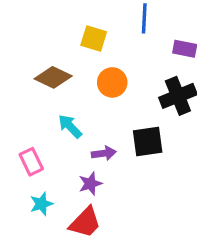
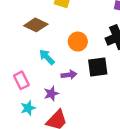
orange circle: (112, 82) -> (78, 42), moved
purple star: (90, 184) -> (51, 94), moved

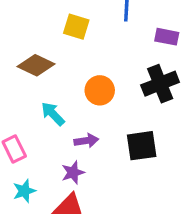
black square: (98, 67) -> (142, 146), moved
purple star: (51, 94) -> (73, 172), moved

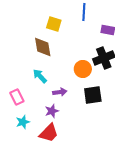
brown diamond: (36, 65) -> (43, 47), moved, turned 55
orange circle: (100, 90) -> (83, 69), moved

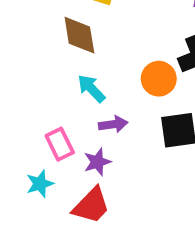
cyan arrow: (40, 76) -> (91, 89), moved
pink rectangle: (17, 97) -> (60, 144), moved

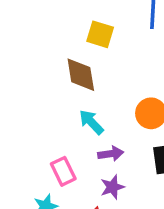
purple star: (97, 162) -> (112, 187), moved

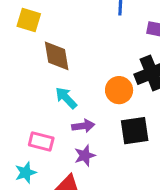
yellow square: (100, 34) -> (29, 20), moved
pink rectangle: (63, 171) -> (41, 141), turned -50

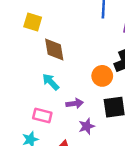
cyan arrow: (66, 98) -> (51, 82), moved
purple star: (85, 155) -> (87, 126), moved

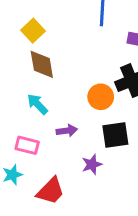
yellow square: (33, 22) -> (33, 31), moved, turned 30
purple star: (87, 126) -> (92, 164), moved

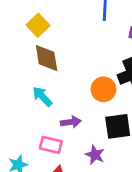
pink rectangle: (27, 145) -> (51, 145), moved
purple star: (92, 164) -> (95, 155), turned -30

